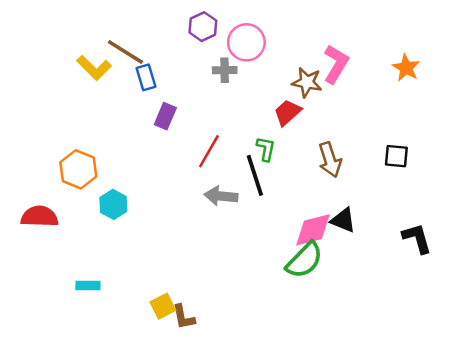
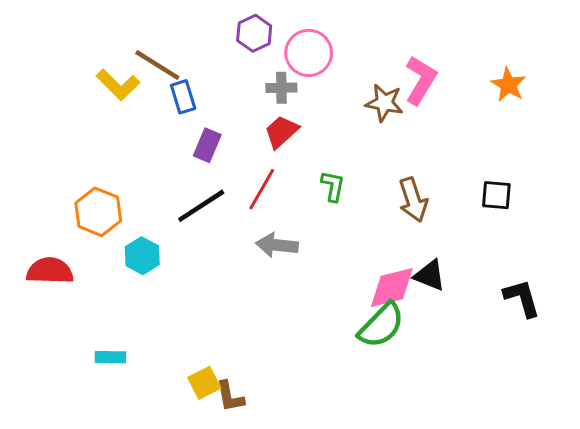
red trapezoid: (288, 113) -> (281, 132), moved
black line: (255, 175) -> (201, 206), moved, turned 75

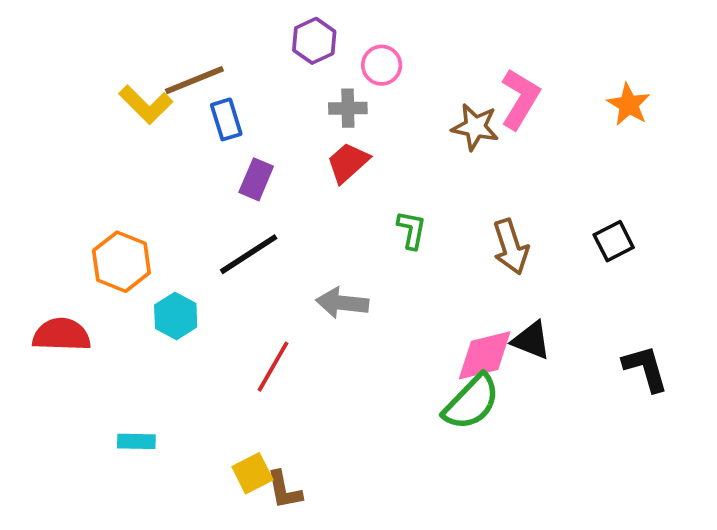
pink circle: (309, 53) -> (382, 65), size x0.7
brown line: (157, 65) -> (194, 80), turned -54
red line: (262, 189) -> (273, 367), moved
black square: (496, 195) -> (614, 241), turned -32

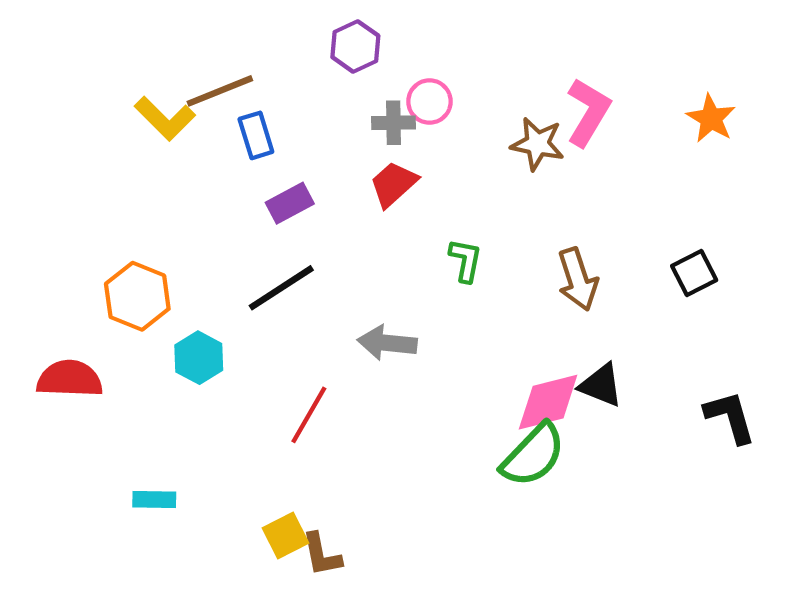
pink circle: (382, 65) -> (429, 102), moved
purple rectangle: (256, 179) -> (290, 203), turned 39

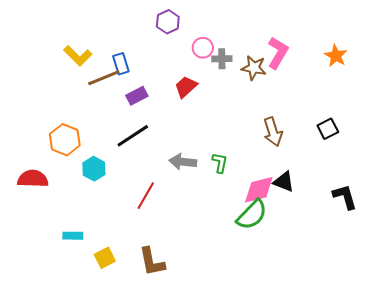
brown line: (220, 91) -> (104, 78), moved
gray cross: (393, 123) -> (222, 59), moved
green L-shape: (465, 260) -> (220, 163), moved
yellow square: (286, 535) -> (105, 258), moved
brown L-shape: (322, 555) -> (152, 262), size x1.4

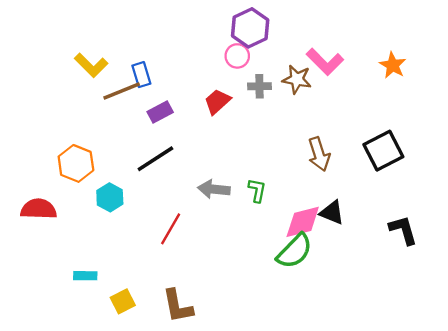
purple hexagon: (168, 22) -> (250, 28), moved, size x1.4
pink L-shape: (278, 53) -> (325, 62), turned 104
gray cross: (222, 59) -> (259, 86), moved
black square: (328, 129) -> (383, 151), size x1.6

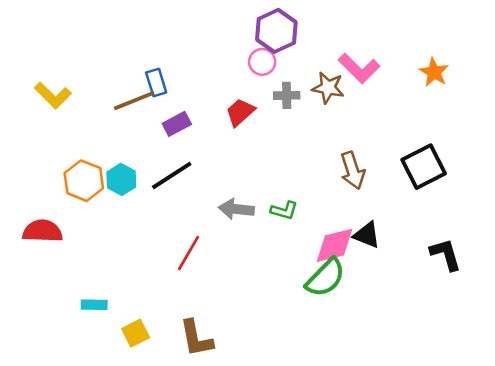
yellow L-shape: (91, 65) -> (53, 95), moved
green L-shape: (257, 190) -> (284, 210), turned 95
cyan hexagon: (110, 197) -> (121, 179), moved

